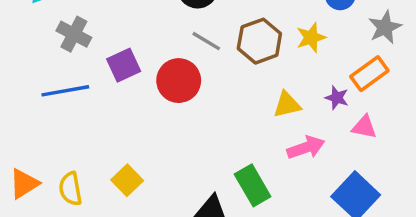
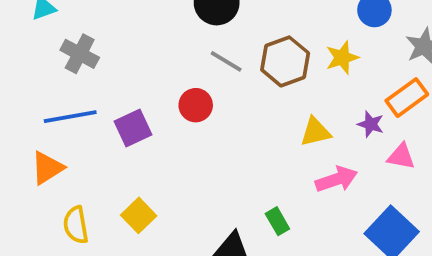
purple square: (124, 65) -> (133, 128), moved
red circle: (179, 81) -> (196, 105), size x0.7
orange triangle: (24, 184) -> (47, 168), moved
green rectangle: (253, 185) -> (277, 221), size x0.6

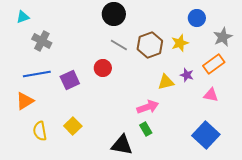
purple star: (371, 124) -> (187, 75), moved
pink arrow: (336, 179) -> (148, 107), moved

